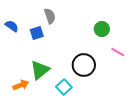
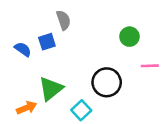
blue semicircle: (12, 26) -> (23, 49), moved
pink line: (118, 52) -> (150, 66), turned -32

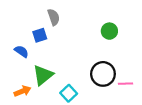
blue semicircle: (23, 49) -> (21, 51), moved
pink line: (150, 66) -> (126, 84), moved
black circle: (107, 82) -> (103, 74), moved

